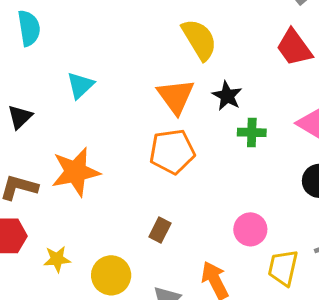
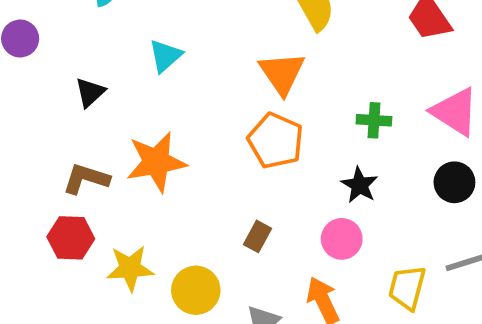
black star: (227, 96) -> (359, 185), moved
orange pentagon: (172, 152) -> (276, 141), turned 30
pink circle: (250, 229) -> (342, 239), moved
yellow star: (57, 259) -> (130, 268), size x1.4

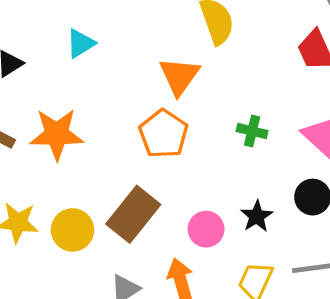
black star: (359, 185) -> (257, 216), moved
brown rectangle: (257, 236) -> (133, 214), size x2.0
yellow circle: (196, 290) -> (72, 230), moved

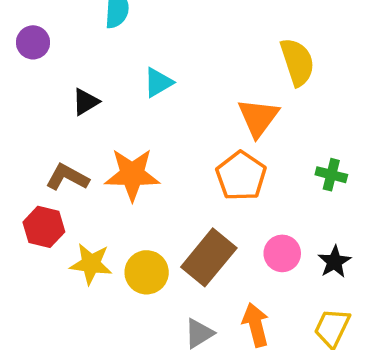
pink circle: (206, 229) -> (282, 253), moved

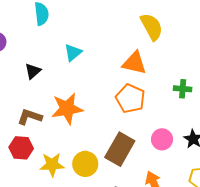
orange triangle: (258, 117) -> (134, 63), turned -44

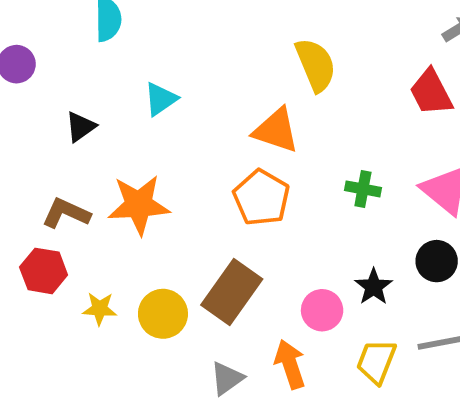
pink circle: (162, 139) -> (322, 310), moved
yellow star: (52, 165) -> (100, 309), size x0.7

